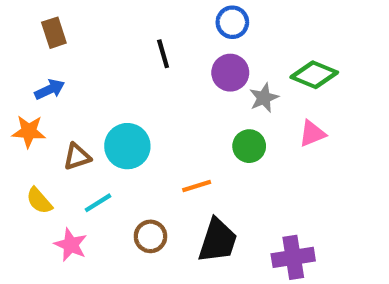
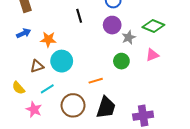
orange star: (29, 131) -> (48, 39), moved
brown circle: (150, 236) -> (73, 105), size x1.5

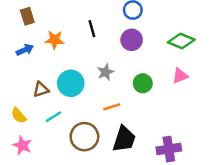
gray star: (129, 37) -> (106, 72), moved
orange star: (48, 39) -> (55, 40), moved
pink star: (34, 109) -> (22, 145), moved

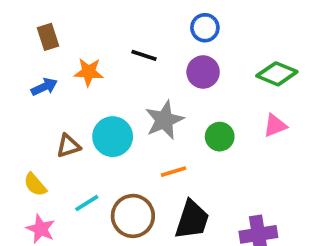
black line: (92, 29) -> (144, 55), turned -56
gray star: (106, 72) -> (164, 120), size x1.5
cyan line: (53, 117) -> (87, 203), moved

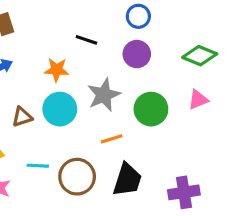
orange star: (89, 72) -> (57, 70), moved
green circle: (220, 137) -> (151, 109), size x1.4
cyan line: (87, 203) -> (38, 166), turned 35

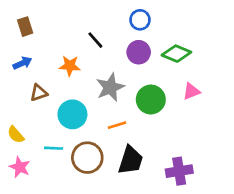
black line: (86, 40) -> (95, 40), turned 30
green diamond: (200, 56) -> (176, 54), moved
cyan circle: (60, 109) -> (72, 114), moved
brown triangle: (22, 117) -> (39, 93), moved

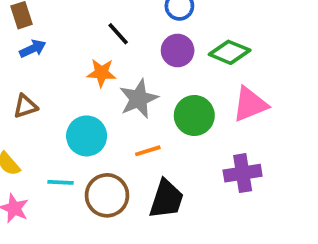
blue arrow: (22, 63) -> (33, 49), moved
orange star: (70, 66) -> (101, 73), moved
pink triangle: (191, 91) -> (250, 104), size x1.5
brown triangle: (39, 93) -> (25, 106), moved
purple cross: (179, 171) -> (243, 173), moved

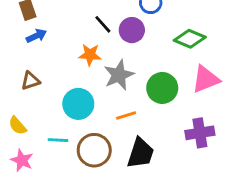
purple circle: (178, 51) -> (132, 30), moved

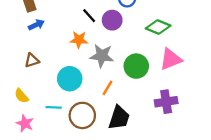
gray star: (119, 75) -> (102, 56), turned 30
orange line: (126, 115) -> (108, 88), turned -42

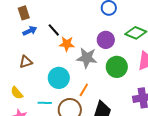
black line: (89, 16) -> (54, 30), moved
purple circle: (112, 20) -> (106, 40), moved
orange line: (108, 88) -> (84, 90), moved

